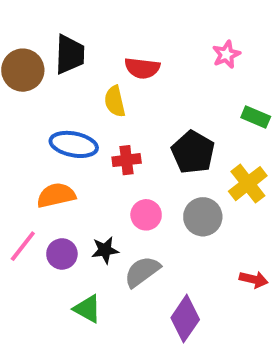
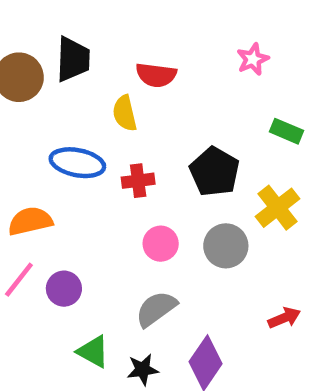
orange semicircle: (56, 195) -> (30, 221), moved
black star: (105, 250) -> (143, 370), moved
red arrow: (254, 279) -> (284, 318), turned -36

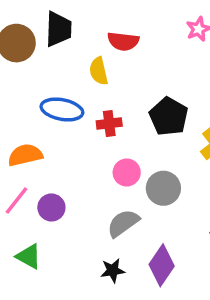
gray circle: (226, 246) -> (163, 188), moved
green triangle: (93, 352) -> (29, 256), moved

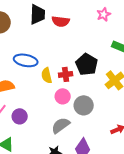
black trapezoid: (58, 29) -> (38, 14), moved
yellow semicircle: (99, 71) -> (47, 75), moved
red cross: (109, 124) -> (66, 74), moved

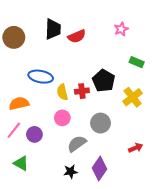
red semicircle: (61, 21) -> (77, 36), turned -30
pink circle: (63, 96) -> (62, 118), moved

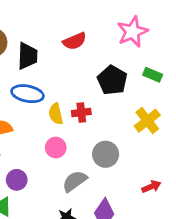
black trapezoid: (53, 29) -> (27, 56), moved
pink star: (121, 29) -> (132, 32), size x1.6
black pentagon: (104, 81) -> (112, 80), moved
purple circle: (34, 134) -> (17, 180), moved

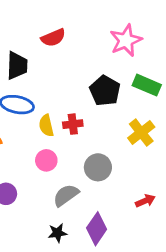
red semicircle: (75, 41) -> (53, 38), moved
green rectangle: (153, 75) -> (147, 85), size x1.4

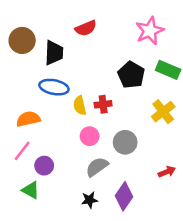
pink circle: (46, 160) -> (90, 136), moved

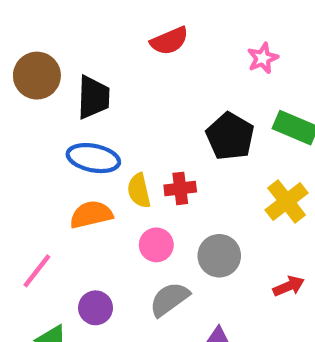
red semicircle: (86, 28) -> (169, 41), moved
pink star: (150, 31) -> (263, 58), size x0.6
orange semicircle: (28, 119) -> (91, 215), moved
purple circle: (44, 166) -> (96, 308), moved
red arrow: (167, 172) -> (289, 286), moved

